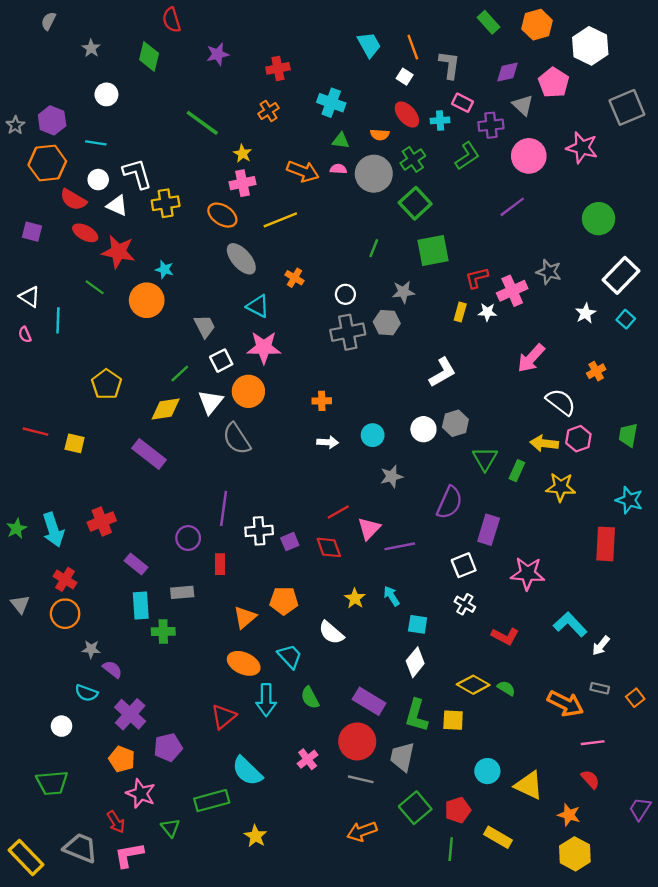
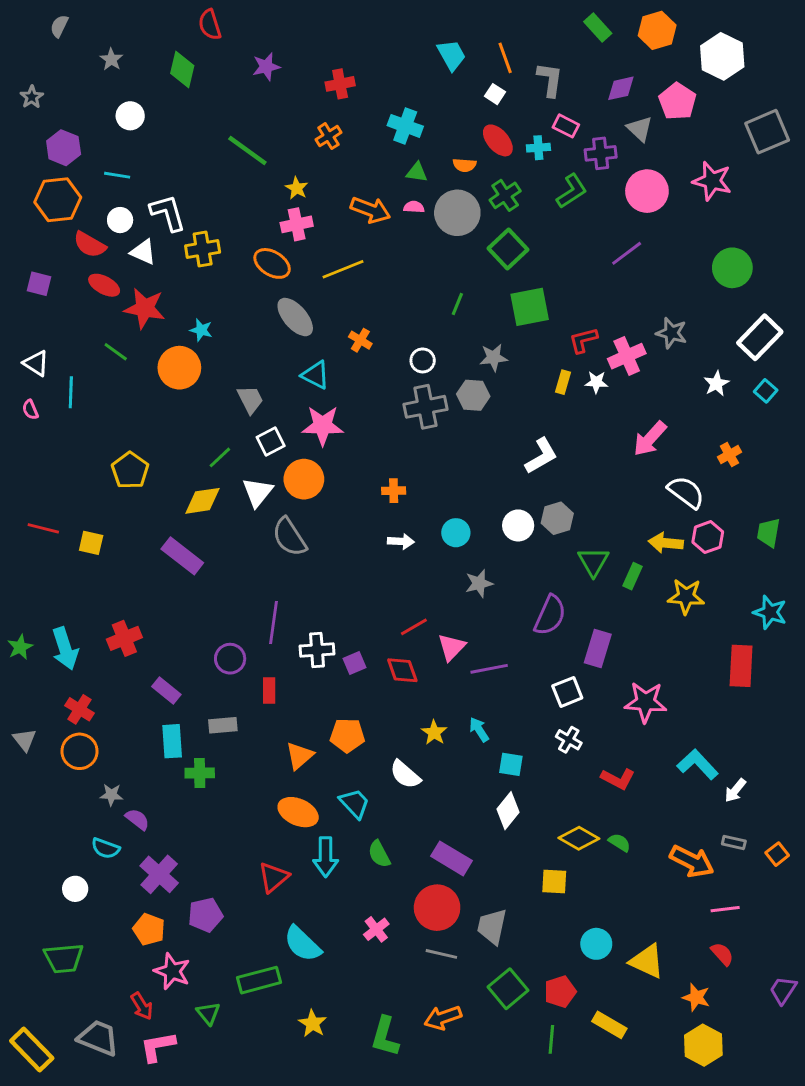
gray star: (15, 125) -> (32, 97), moved
green L-shape: (416, 715) -> (385, 1036), moved

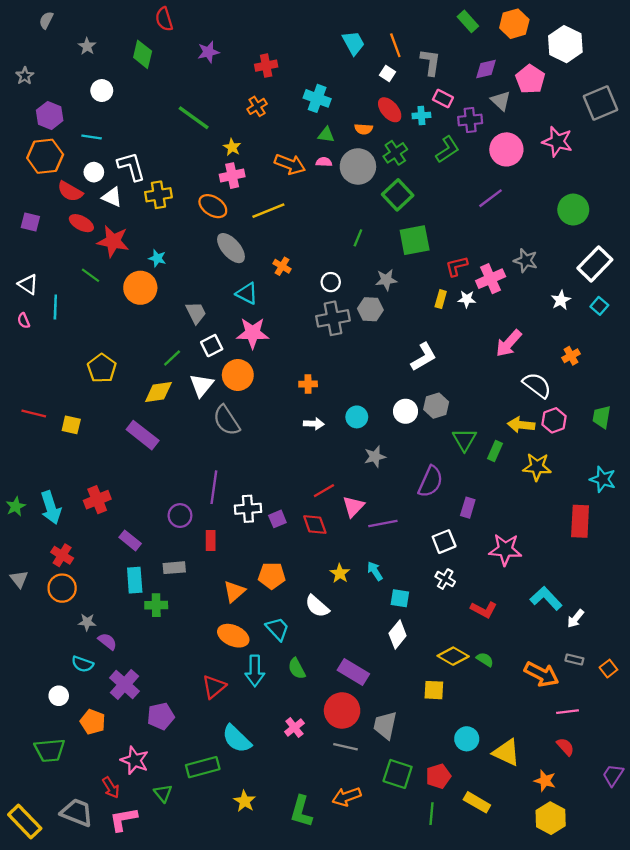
purple rectangle: (598, 649) -> (468, 508), size x0.7
orange pentagon: (149, 929) -> (93, 722), moved
green square: (508, 989) -> (398, 774), turned -32

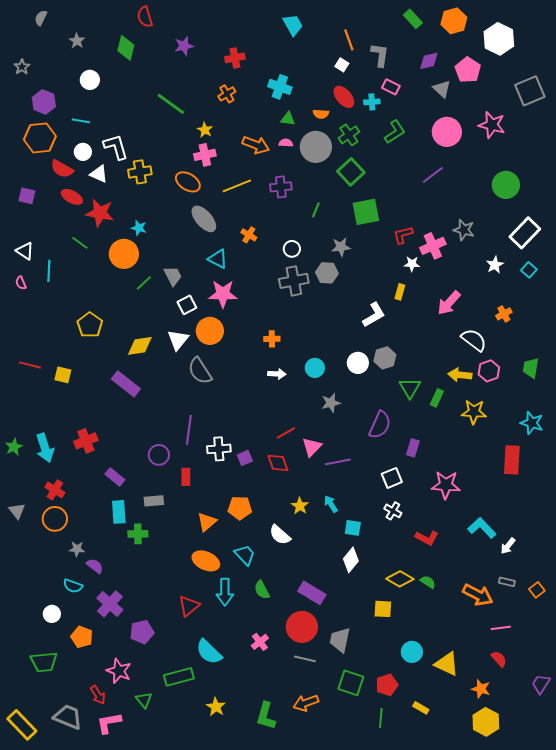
cyan trapezoid: (353, 43) -> (293, 25), moved
purple cross: (470, 120) -> (281, 187), moved
yellow rectangle: (441, 299) -> (400, 292), moved
green line: (172, 358) -> (144, 283), moved
yellow rectangle: (477, 802) -> (421, 708), size x0.7

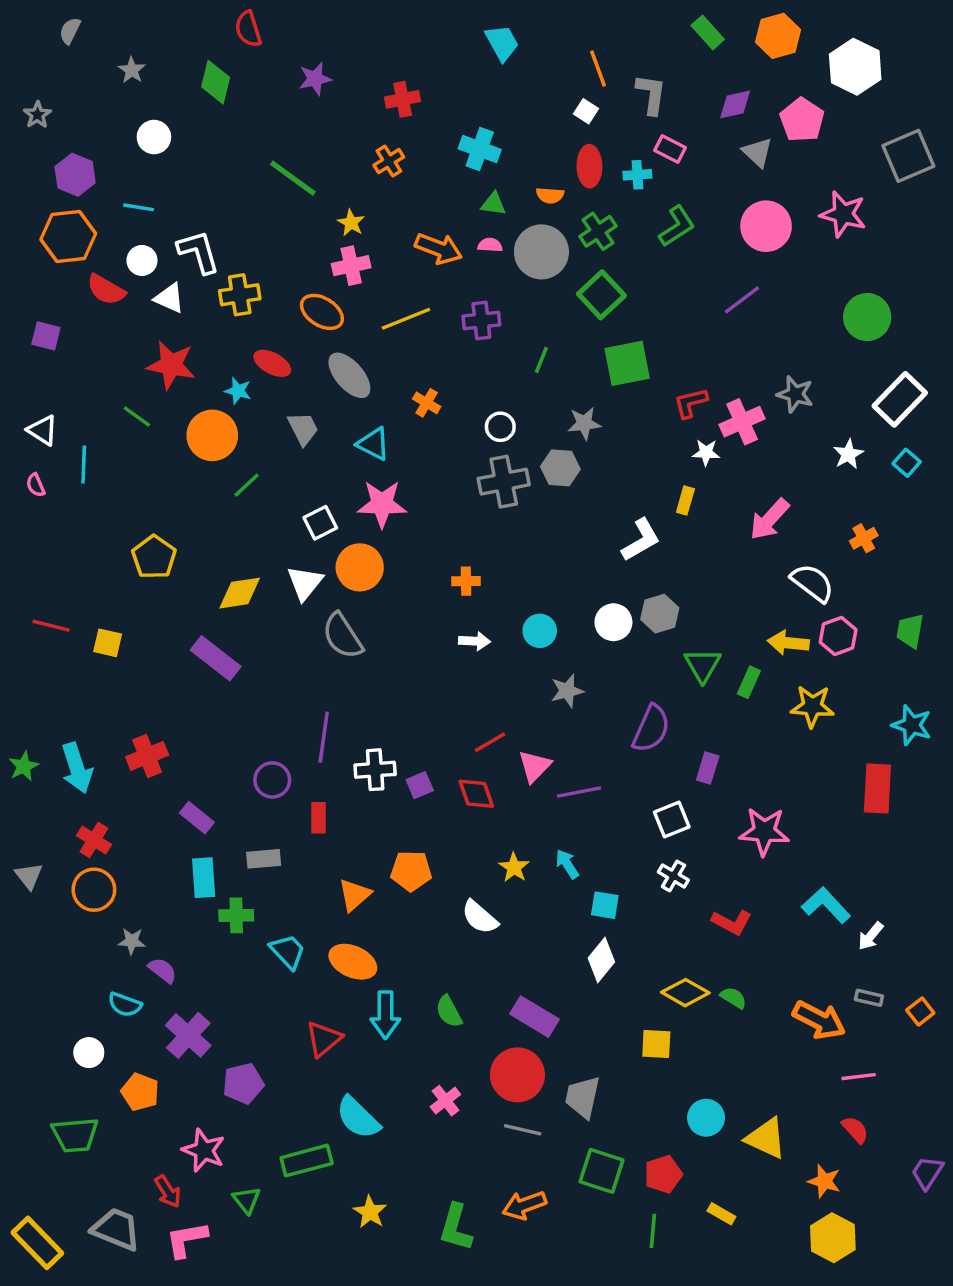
red ellipse: (344, 97) -> (589, 166), turned 40
red ellipse: (72, 197) -> (272, 363), moved
gray trapezoid: (173, 276) -> (303, 428), moved
cyan trapezoid: (245, 555) -> (288, 951), moved

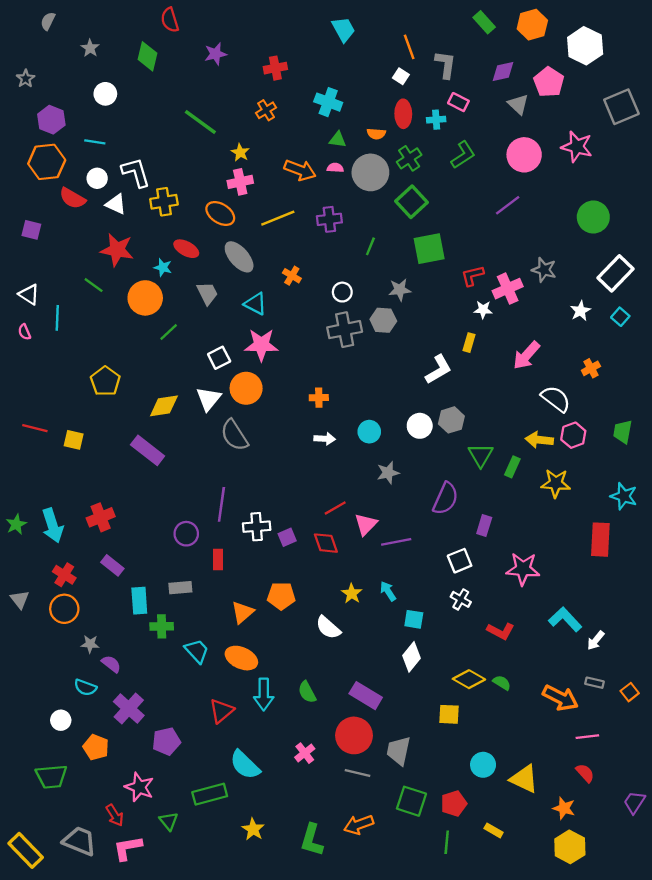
purple rectangle: (197, 818) -> (112, 565), moved

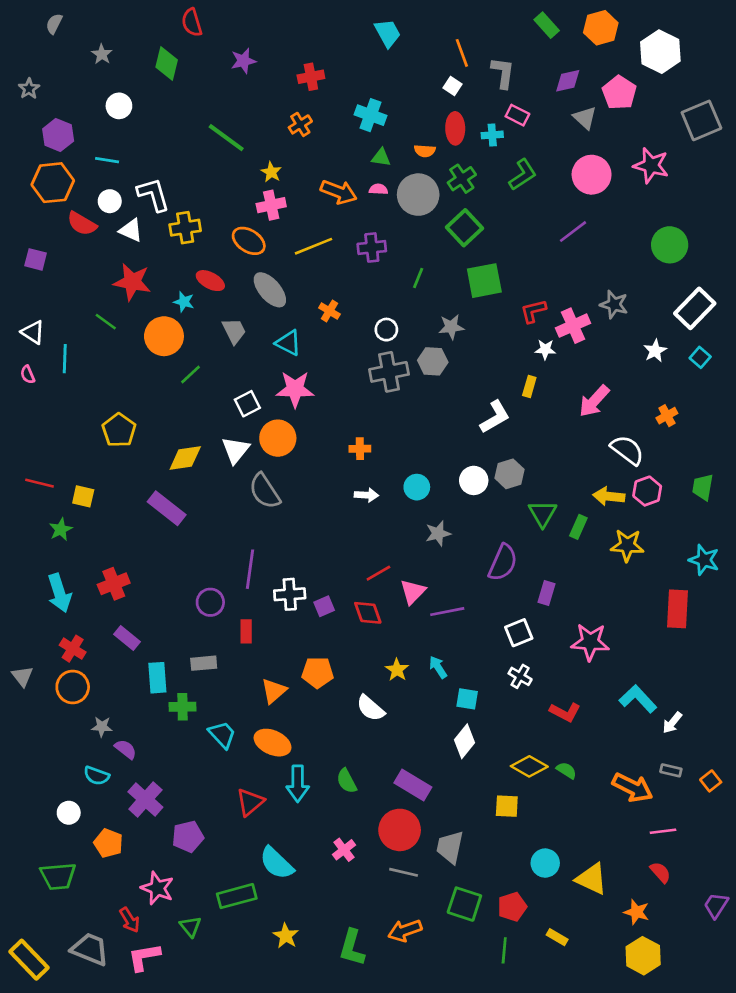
green star: (16, 524) -> (61, 529), moved

